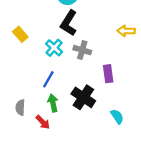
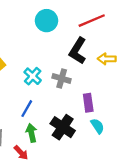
black L-shape: (69, 23) -> (78, 51), moved
cyan semicircle: (117, 117) -> (97, 126), moved

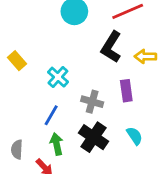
gray cross: (62, 78) -> (92, 102), moved
purple rectangle: (88, 103) -> (126, 91), moved

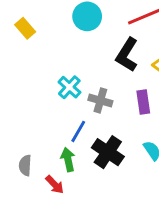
yellow rectangle: (17, 61) -> (25, 28), moved
gray cross: (92, 102) -> (100, 100), moved
blue line: (51, 115) -> (78, 131), moved

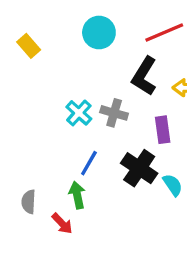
gray cross: (100, 100) -> (114, 113), moved
black cross: (108, 152) -> (139, 168), moved

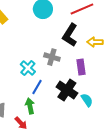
cyan cross: (79, 113) -> (28, 68), moved

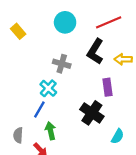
gray cross: (52, 57) -> (62, 64), moved
blue line: (37, 87) -> (39, 110), moved
cyan semicircle: (87, 100) -> (118, 136), moved, turned 64

